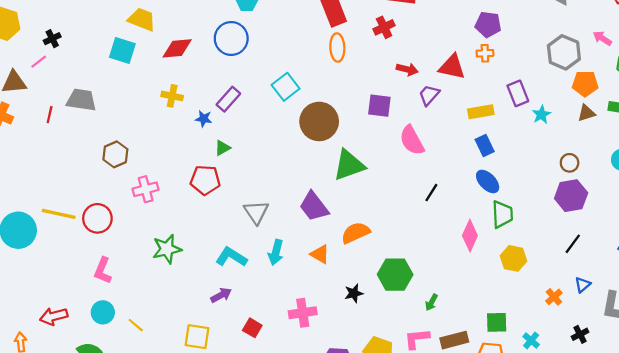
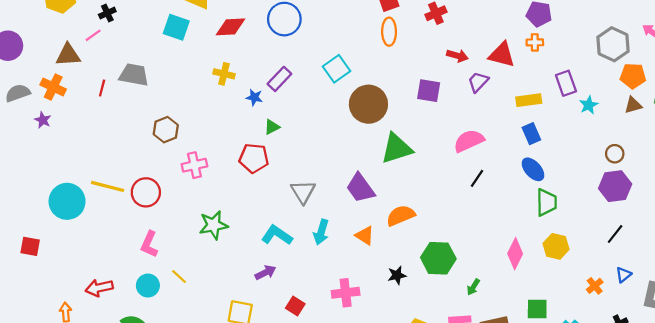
pink semicircle: (412, 140) -> (469, 141), moved, turned 92
pink diamond: (470, 236) -> (515, 254), moved
yellow line: (136, 325) -> (179, 277), moved

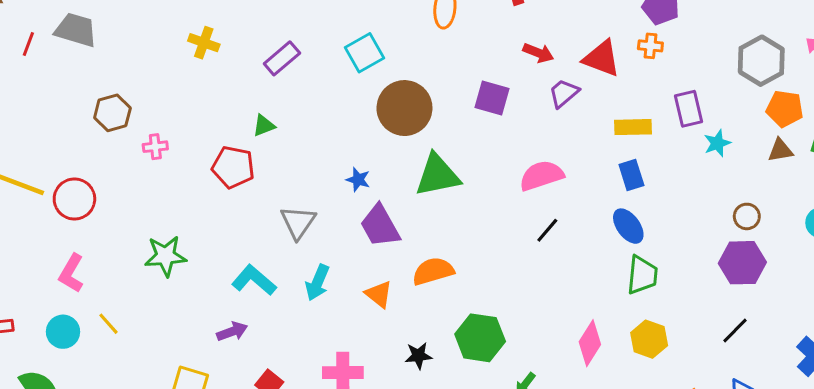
blue star: (254, 97) -> (358, 180), moved
pink cross: (194, 165) -> (155, 147), moved, size x0.7

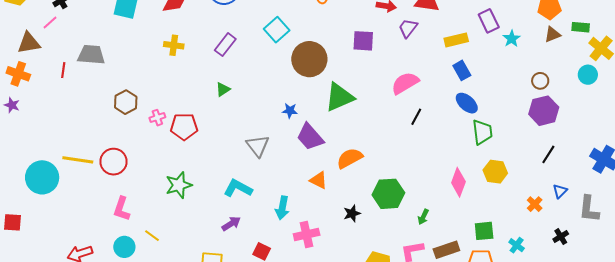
red pentagon: (233, 167) -> (184, 127), moved
cyan arrow: (317, 283) -> (282, 208), moved

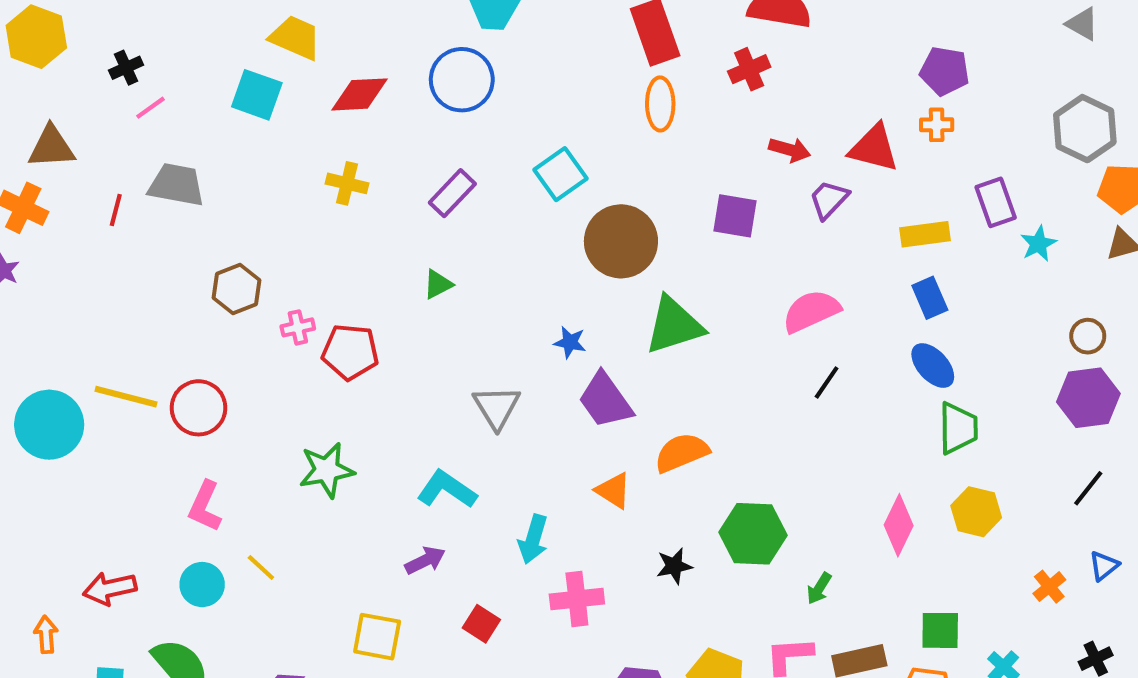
pink line: (50, 22) -> (150, 108), moved

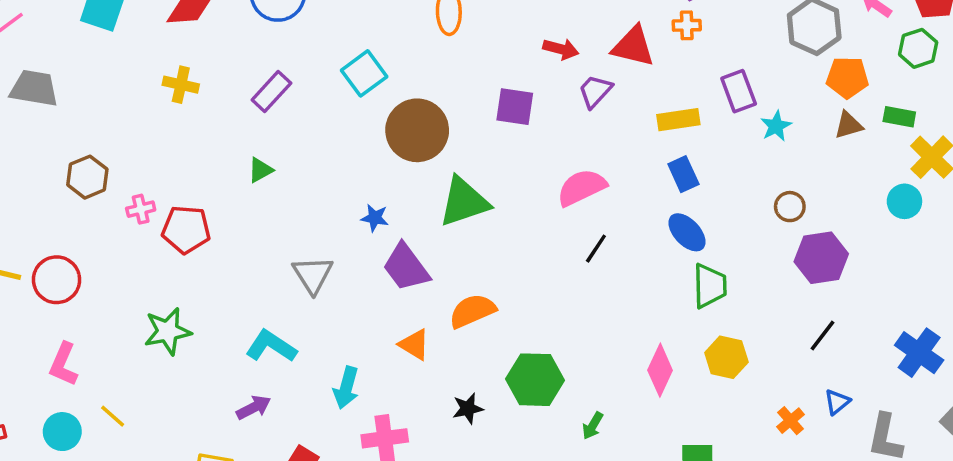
brown circle: (1088, 336) -> (790, 207), moved

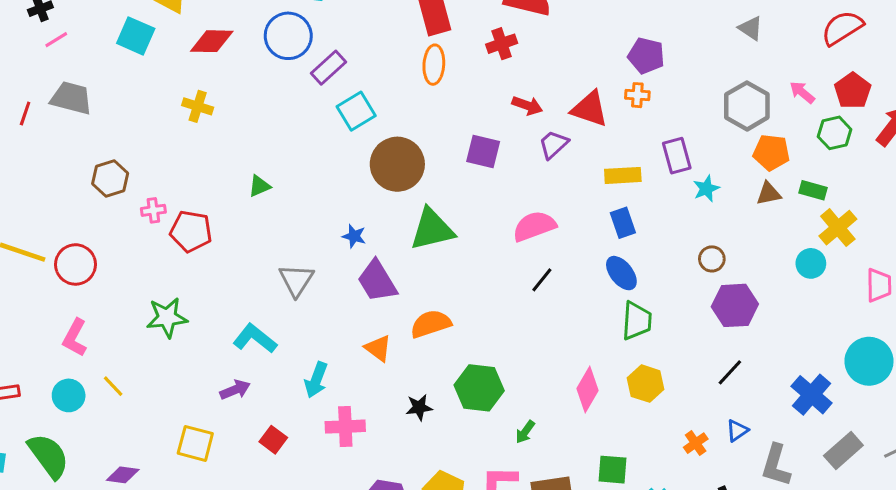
purple rectangle: (271, 91) -> (328, 68), moved

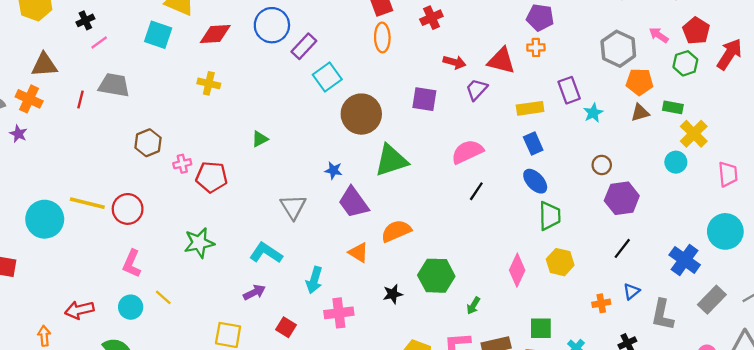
orange cross: (696, 443) -> (601, 303), turned 30

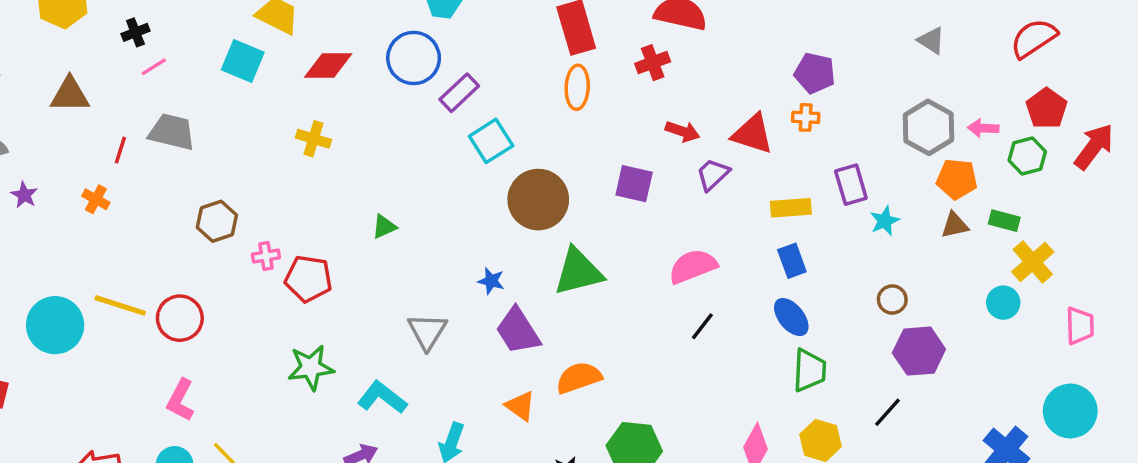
pink arrow: (659, 35) -> (983, 128), moved, turned -36
orange cross: (29, 99) -> (96, 199), moved, size x0.7
green star: (199, 243) -> (311, 368), moved
black line: (622, 248) -> (887, 412), moved

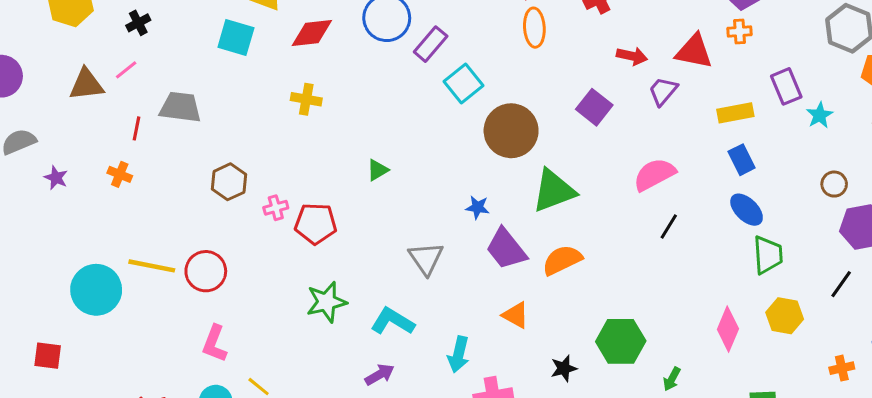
pink line: (154, 67) -> (126, 70), moved
purple square: (634, 184) -> (594, 107), turned 32
orange semicircle: (579, 378) -> (562, 260), moved

